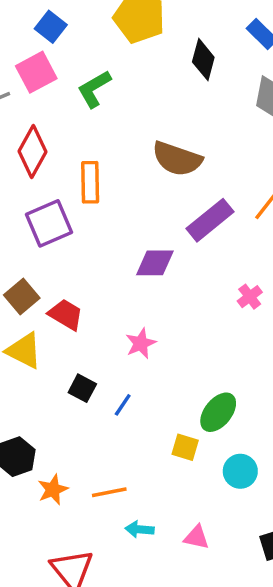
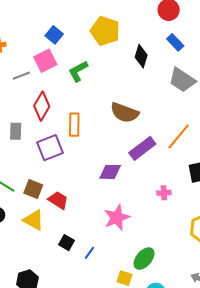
brown square: (22, 296) -> (33, 189), turned -30
pink cross: (250, 297) -> (164, 193), turned 32
pink star: (141, 343) -> (117, 218), moved, size x1.5

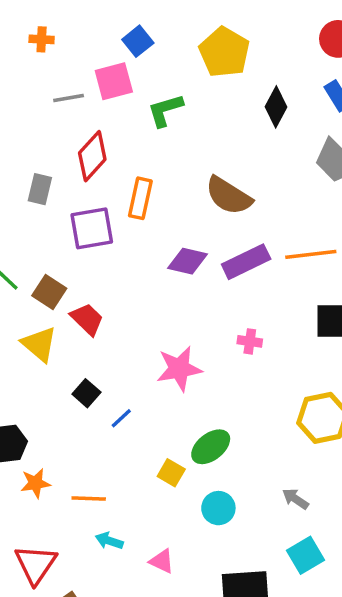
orange line: (179, 136) -> (311, 254), turned 32
purple diamond: (110, 172) -> (188, 261), moved
pink cross: (164, 193) -> (250, 341), moved

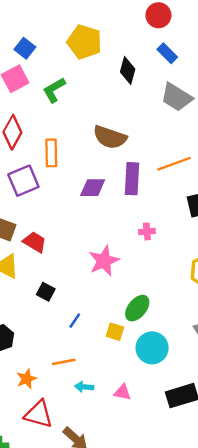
purple rectangle: (246, 262) -> (132, 179), turned -48
blue line: (121, 418) -> (75, 321), moved
orange star: (35, 483) -> (27, 379), moved
cyan circle: (218, 508) -> (152, 348), size x1.4
red triangle: (36, 564) -> (39, 414), turned -36

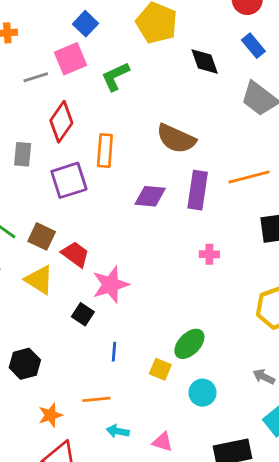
black diamond: (128, 70) -> (205, 62), turned -40
pink star: (104, 261) -> (111, 285), moved
blue line: (75, 321) -> (114, 352), turned -35
cyan circle: (152, 348) -> (202, 393), size x0.7

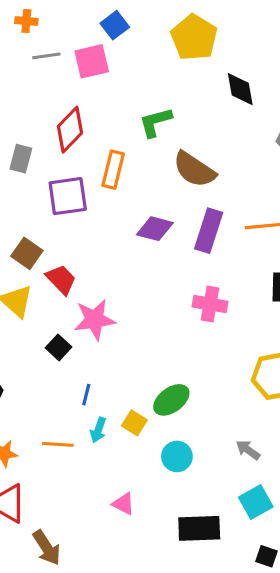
green L-shape: (115, 76) -> (155, 122), moved
gray line: (36, 77) -> (46, 56), moved
pink cross: (209, 254) -> (210, 304), size x1.5
cyan arrow: (118, 431) -> (98, 430), moved, turned -90

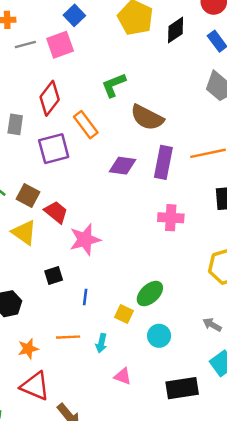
black diamond: (240, 89) -> (176, 30), moved, turned 72
orange rectangle: (113, 170) -> (86, 125), turned -44
black square: (59, 347) -> (54, 275), moved, turned 36
cyan arrow: (98, 430) -> (101, 343), moved

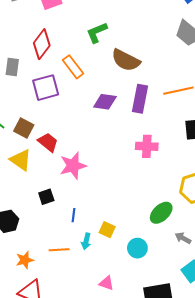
green ellipse: (150, 294) -> (161, 213), moved
cyan arrow: (101, 343) -> (86, 241), moved

